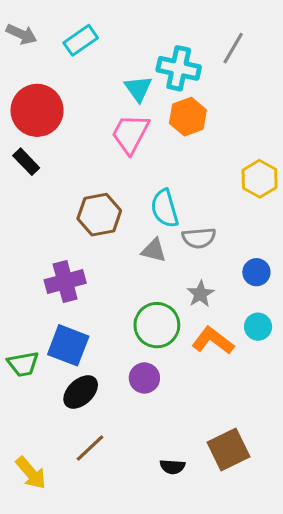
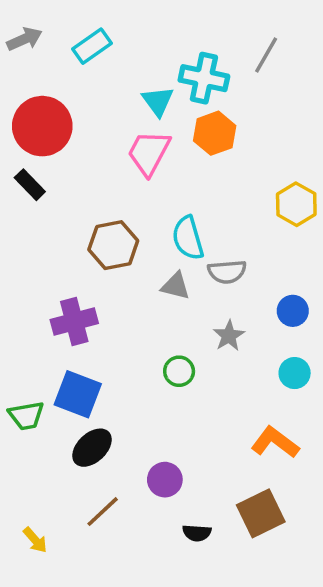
gray arrow: (22, 34) -> (24, 39), turned -48
green circle: (157, 325) -> (179, 371), size x0.6
orange L-shape: (213, 341) -> (275, 442), moved
purple circle: (144, 378) -> (165, 480), moved
yellow arrow: (31, 473) -> (35, 540), size x0.7

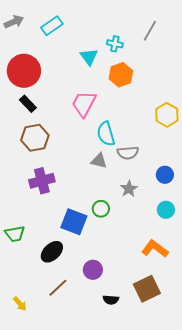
cyan cross: (204, 78) -> (115, 44), size x0.6
pink trapezoid: (149, 153) -> (84, 104), moved
black rectangle: (30, 185) -> (28, 104), moved
brown hexagon: (113, 245) -> (35, 138), moved
blue square: (78, 394) -> (74, 222), moved

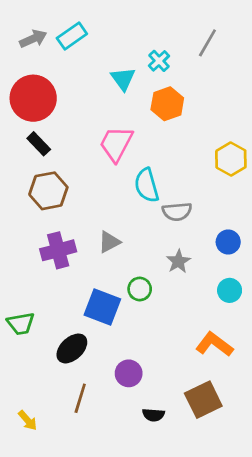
gray arrow: (14, 22) -> (33, 39), moved
cyan cross: (115, 44) -> (159, 61), turned 35
gray triangle: (99, 161) -> (109, 242), moved, turned -42
brown line: (58, 288) -> (80, 398), turned -30

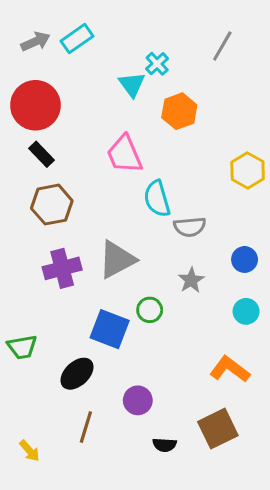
cyan cross: (159, 61) -> (157, 64), moved
pink trapezoid: (116, 144) -> (124, 154), turned -51
gray triangle: (109, 242) -> (117, 259), size x1.6

